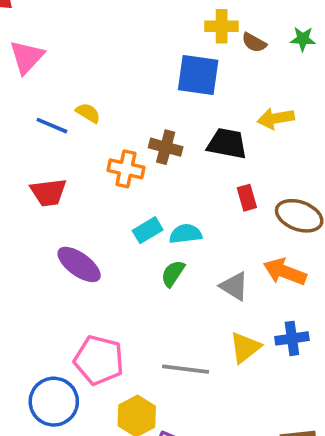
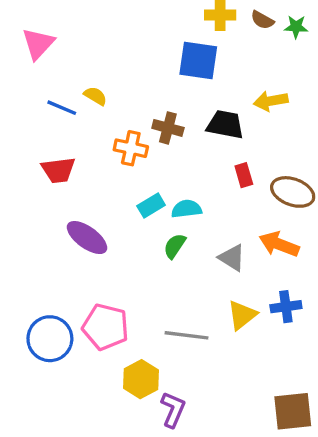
brown semicircle: (254, 43) -> (262, 20), moved
blue circle: (54, 402) -> (50, 339), moved

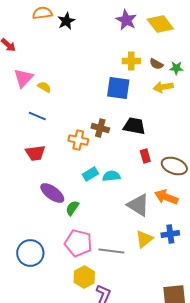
yellow semicircle: (95, 96) -> (44, 87), moved
yellow arrow: (271, 101) -> (163, 87), moved
green semicircle: (175, 246) -> (72, 208), moved
gray triangle: (232, 258) -> (138, 205), size x1.4
pink pentagon: (106, 327) -> (78, 243), moved

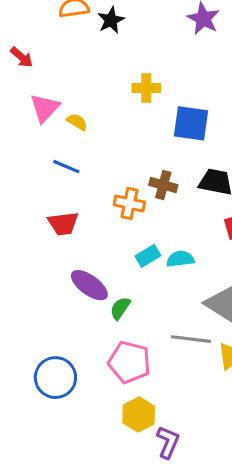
yellow cross: (131, 61) -> (146, 88), moved
gray line: (111, 251) -> (191, 339), moved

